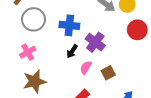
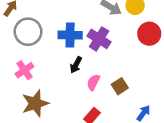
purple cross: (95, 42) -> (99, 39), moved

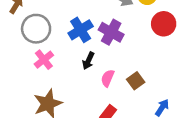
blue cross: (70, 35) -> (81, 30), turned -30
pink cross: (24, 70) -> (44, 60), moved

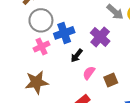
blue cross: (81, 30) -> (64, 33), moved

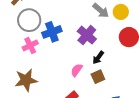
black arrow: (77, 56) -> (98, 58), moved

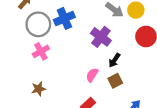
blue cross: (52, 32) -> (64, 18), moved
brown star: (26, 80) -> (39, 89), size x0.6

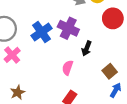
blue cross: (64, 18) -> (42, 32), moved
brown square: (115, 81) -> (110, 71), moved

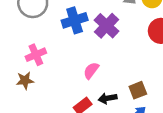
black arrow: (87, 48) -> (108, 98), moved, turned 40
pink cross: (12, 55) -> (36, 55), moved

